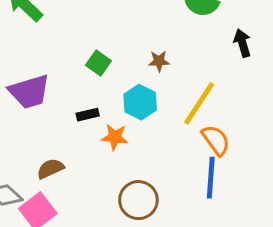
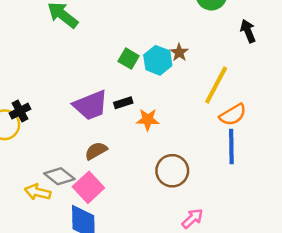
brown star: (159, 61) -> (179, 52), turned -30
purple trapezoid: (29, 92) -> (91, 105), moved
cyan hexagon: (140, 102) -> (158, 60), moved
orange semicircle: (216, 140) -> (233, 115), turned 100

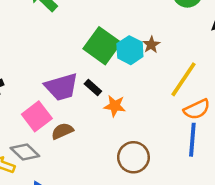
green square: (129, 59) -> (102, 46), size x1.8
black rectangle: (123, 103) -> (93, 88), turned 54
pink square: (88, 187) -> (37, 116), moved

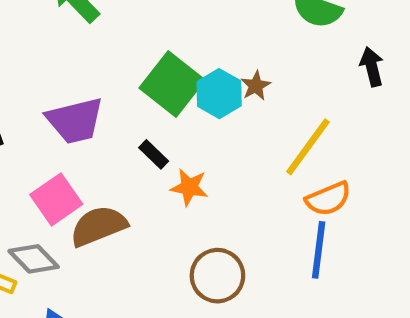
purple trapezoid: (61, 87) -> (75, 121), moved
brown semicircle: (62, 131) -> (99, 226), size x1.5

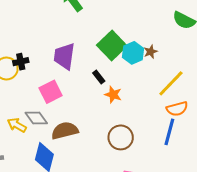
purple trapezoid: (75, 121) -> (64, 56), turned 104
brown semicircle: (99, 226) -> (65, 131), moved

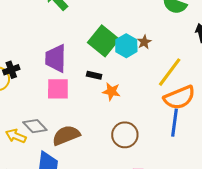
black rectangle: (99, 77) -> (94, 75), turned -32
pink square: (51, 92) -> (58, 89), moved, turned 35
orange semicircle: (177, 109) -> (179, 98), size x1.4

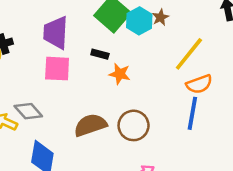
orange semicircle: (179, 98) -> (199, 84), size x0.7
brown semicircle: (66, 135) -> (90, 125), moved

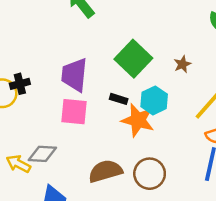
cyan hexagon: (139, 21) -> (154, 100), moved
orange star: (120, 74) -> (138, 120), size x1.5
gray diamond: (28, 111) -> (42, 154), turned -48

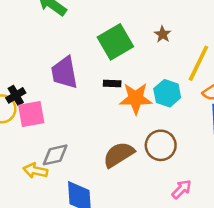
green square: (133, 59) -> (115, 42), turned 32
cyan hexagon: (154, 100) -> (167, 93), moved
pink square: (74, 112) -> (31, 114), moved

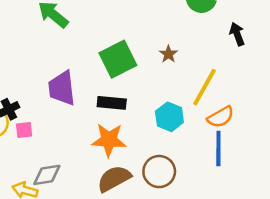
black rectangle: (112, 84) -> (112, 103), size x1.5
orange star: (136, 98) -> (109, 140), moved
pink square: (31, 114) -> (24, 130), size x0.6

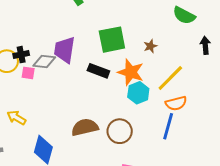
orange star: (109, 140) -> (131, 72), moved
gray diamond: (47, 175) -> (44, 62), moved

